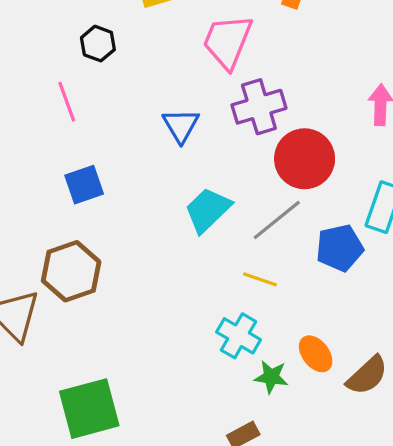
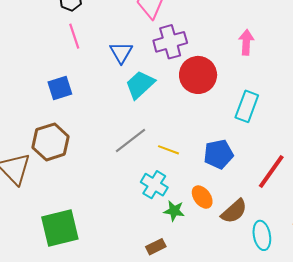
pink line: (67, 102) -> (74, 36), moved
cyan trapezoid: (208, 210) -> (140, 85), moved
gray line: (277, 220) -> (131, 141), moved
blue pentagon: (340, 248) -> (218, 154), moved

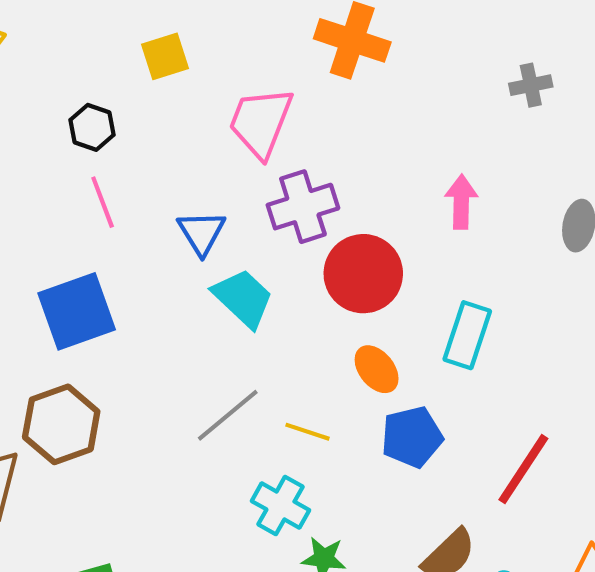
cyan trapezoid: (140, 85) -> (243, 298), turned 88
blue square: (60, 88) -> (77, 311), size x1.5
orange ellipse: (202, 197) -> (377, 369), moved

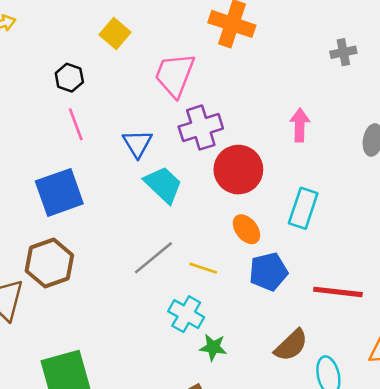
yellow square: (165, 56) -> (115, 33), turned -32
red line: (523, 469) -> (338, 292), turned 63

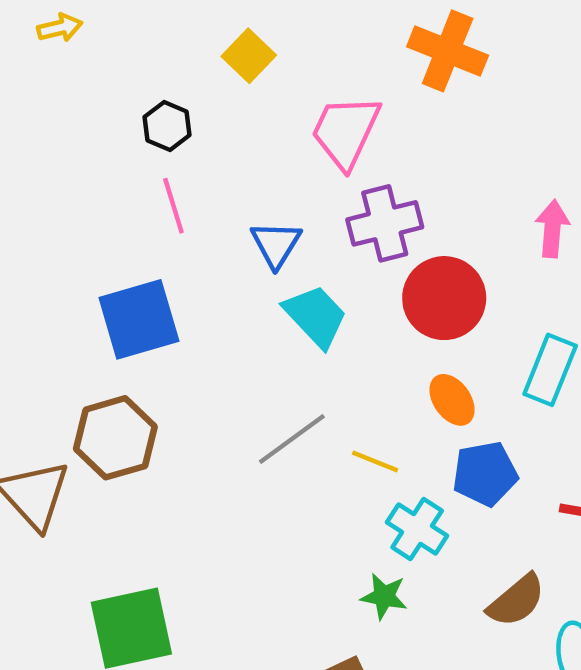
cyan cross: (186, 314) -> (417, 529), moved

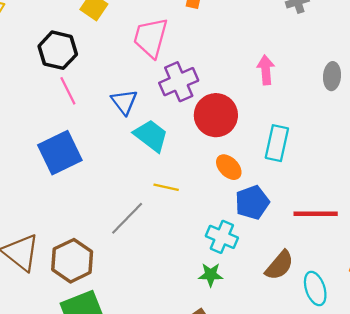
black hexagon: (167, 126) -> (58, 50), size x1.5
brown hexagon: (115, 438) -> (72, 261), moved
gray line: (292, 439) -> (127, 218), moved
yellow line: (375, 461) -> (166, 187), moved

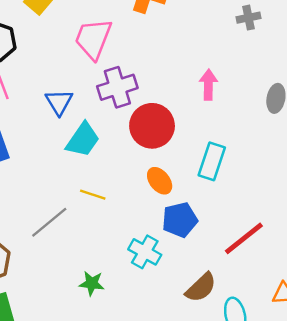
cyan trapezoid: (151, 136) -> (83, 140), turned 81
red line: (316, 214) -> (244, 238), turned -45
green star: (211, 275) -> (92, 283), moved

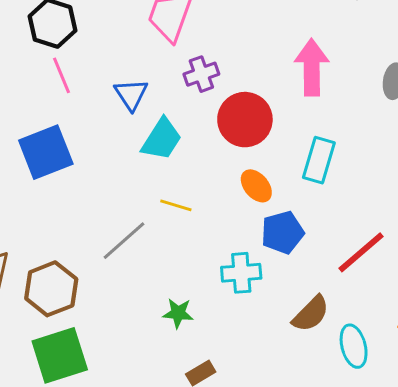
pink arrow: (208, 85) -> (312, 67), size x1.5
purple cross: (117, 87) -> (201, 74), size x0.7
cyan cross: (145, 252) -> (241, 273), turned -32

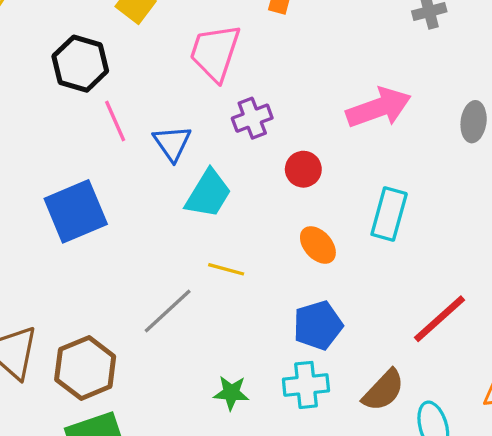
pink arrow: (312, 67) -> (379, 108), turned 72
pink line: (61, 75) -> (115, 121), moved
red circle: (245, 120) -> (303, 169), size x0.6
blue pentagon: (282, 232) -> (318, 325), moved
cyan cross: (241, 273) -> (306, 385), moved

